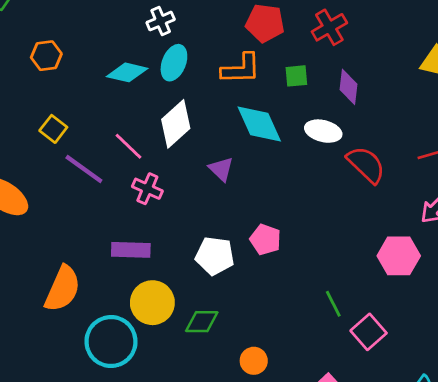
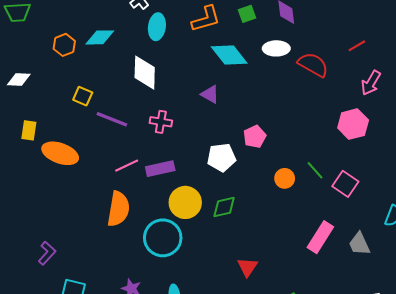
cyan diamond: (127, 72) -> (100, 37), moved
white diamond: (176, 124) -> (145, 73), moved, turned -32
pink line: (128, 146) -> (127, 166), moved, turned -55
pink pentagon: (265, 240) -> (255, 137), turned -30
orange circle: (254, 361) -> (285, 178), moved

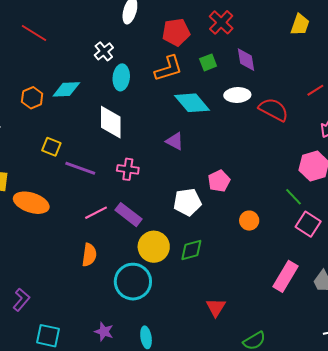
purple rectangle: (160, 169) -> (128, 215), turned 52
green line: (315, 170) -> (294, 197), moved
orange semicircle: (118, 209) -> (89, 255), size x0.7

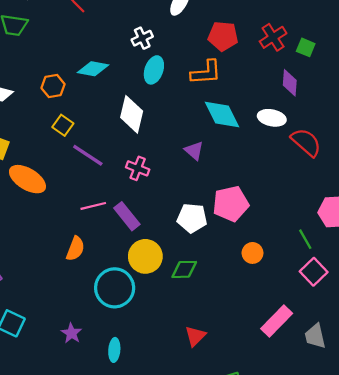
green square: (208, 62) -> (306, 47), moved, turned 30
orange hexagon: (32, 98) -> (53, 86), moved
pink pentagon: (219, 181) -> (231, 204), size x1.5

